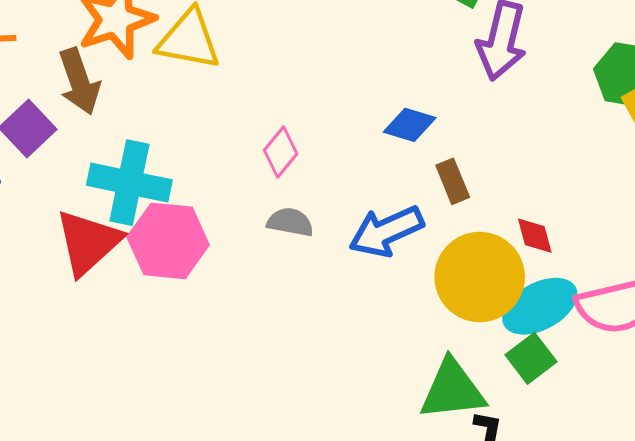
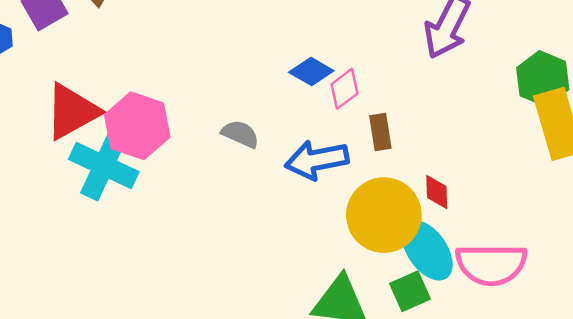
blue diamond: (410, 125) -> (311, 71), moved
pink diamond: (281, 152) -> (344, 89), moved
cyan cross: (129, 183) -> (104, 166), moved
cyan ellipse: (540, 306) -> (427, 250), turned 70

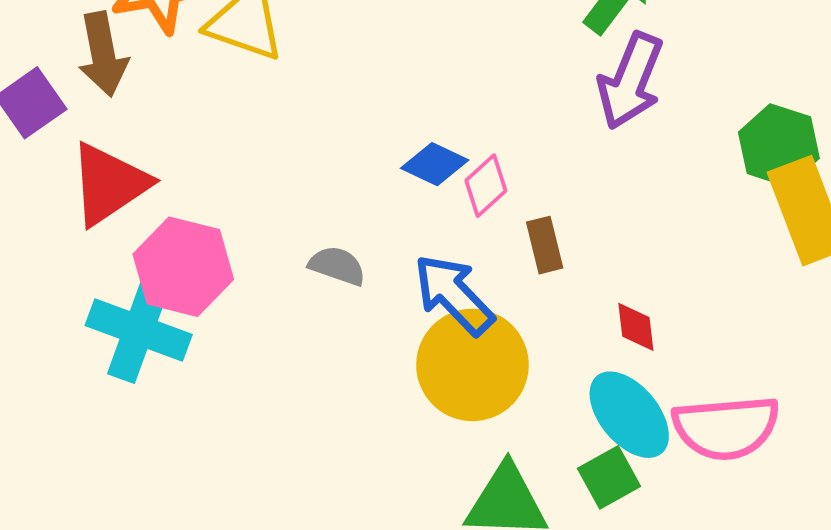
red triangle: (72, 112) -> (109, 184), moved
blue arrow: (317, 160) -> (454, 295), turned 62
yellow circle: (384, 215) -> (472, 365), moved

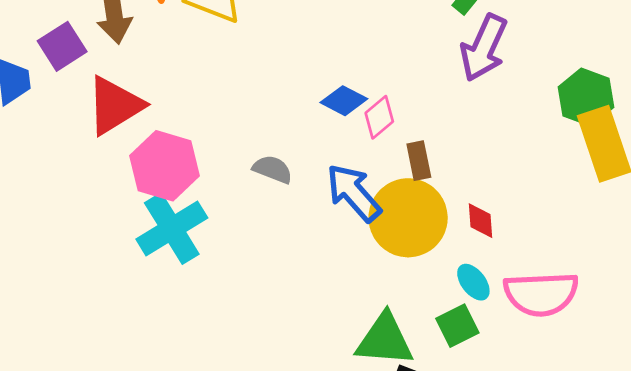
cyan cross: (139, 330) -> (172, 229), moved, turned 36
yellow circle: (472, 365) -> (408, 218), moved
cyan ellipse: (629, 415) -> (473, 282), size x0.6

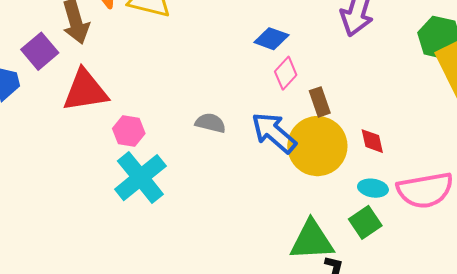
blue diamond: (344, 101) -> (271, 39), moved
red triangle: (115, 105) -> (85, 91), turned 30
pink hexagon: (165, 166) -> (129, 131), size x0.6
cyan ellipse: (473, 282) -> (373, 188), turned -36

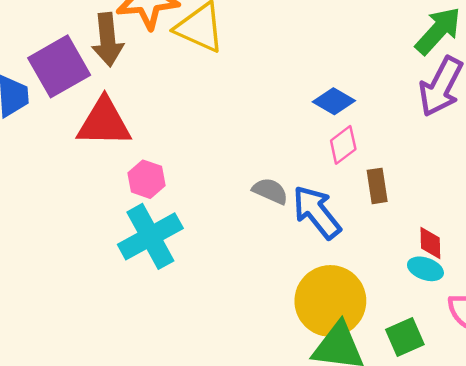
purple square: (40, 51) -> (59, 66), size x1.4
gray semicircle: (210, 123) -> (270, 191), moved
yellow circle: (317, 146) -> (330, 301), moved
cyan ellipse: (373, 188) -> (425, 269), moved

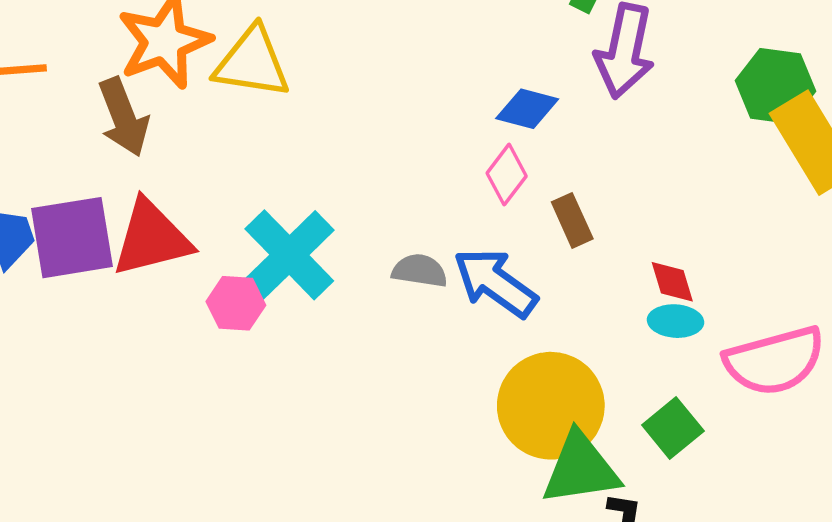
purple square: (59, 66) -> (72, 238), moved, turned 36
blue diamond: (334, 101) -> (527, 109), moved
cyan cross: (150, 236) -> (289, 255), moved

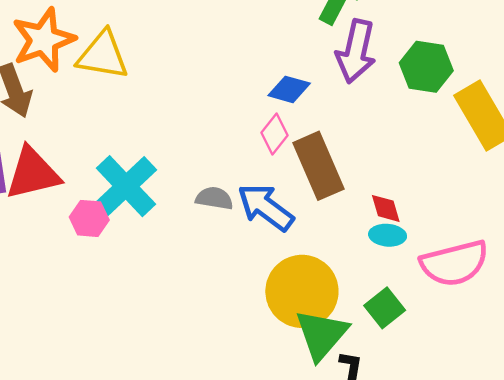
green hexagon: (775, 86) -> (426, 67), moved
brown rectangle: (572, 220) -> (319, 166), size x1.8
green triangle: (581, 469) -> (322, 334), turned -42

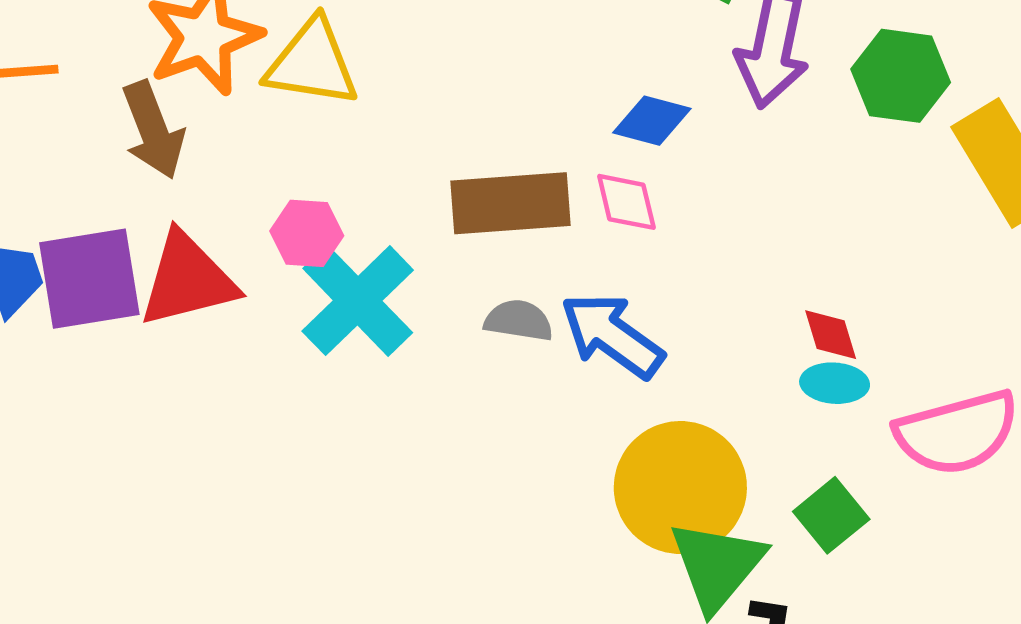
pink diamond: (275, 134) -> (626, 202), turned -51
brown rectangle: (319, 166) -> (511, 203), moved, turned -70
pink hexagon: (89, 218) -> (307, 233), moved

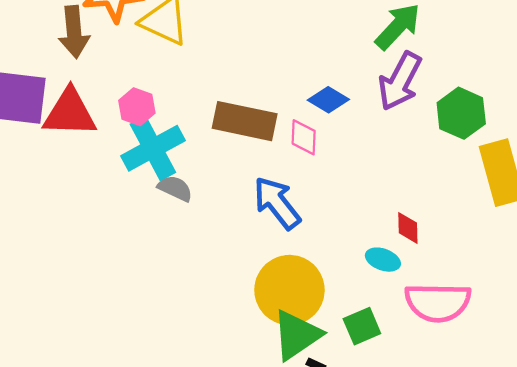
gray semicircle: (519, 320) -> (175, 188), moved
red diamond: (831, 335) -> (408, 228), moved

